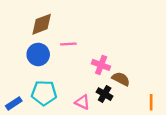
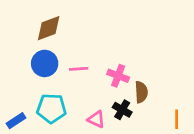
pink line: (68, 44) -> (79, 69), moved
brown semicircle: (121, 79) -> (141, 92), turned 60

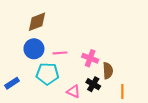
cyan pentagon: (51, 108) -> (47, 74), moved
orange line: (177, 119) -> (122, 91), moved
blue rectangle: (16, 121) -> (12, 83), moved

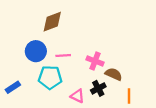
brown diamond: (37, 22) -> (52, 22), moved
brown semicircle: (108, 71) -> (114, 74), turned -63
black cross: (93, 84) -> (98, 88), turned 32

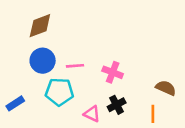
brown diamond: (52, 22) -> (40, 26), moved
brown semicircle: (114, 74) -> (166, 88), moved

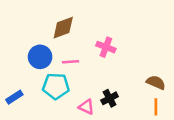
brown diamond: (40, 26) -> (63, 28), moved
pink cross: (113, 72) -> (106, 47), moved
orange line: (153, 114) -> (156, 107), moved

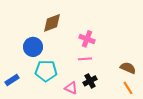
pink line: (71, 62) -> (85, 59), moved
orange line: (156, 107) -> (128, 88), turned -32

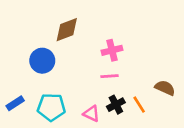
pink cross: (87, 39) -> (112, 50), turned -35
cyan pentagon: (46, 71) -> (51, 107), moved
orange line: (128, 88) -> (139, 105), moved

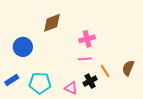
blue circle: (42, 61) -> (23, 47), moved
brown semicircle: (165, 88) -> (128, 68), turned -91
orange line: (139, 105) -> (105, 71), moved

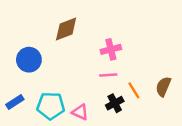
pink triangle: (71, 88) -> (80, 112), moved

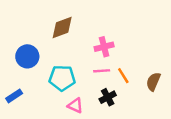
orange line: (134, 90) -> (123, 76), moved
cyan pentagon: (51, 106) -> (62, 78), moved

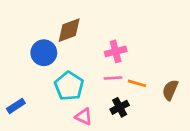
blue circle: (27, 56) -> (44, 53), moved
orange line: (123, 76) -> (137, 83), turned -42
cyan pentagon: (62, 78) -> (69, 86), turned 30

